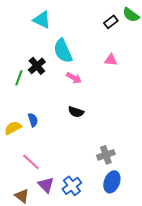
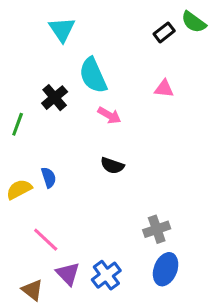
cyan triangle: (42, 20) -> (62, 29), turned 30
green line: (19, 78) -> (18, 124), moved

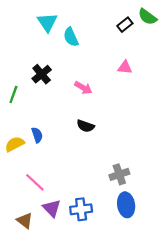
cyan semicircle: (93, 75) -> (71, 37), moved, size x0.7
blue ellipse: (166, 269) -> (126, 205), turned -30
blue cross: (106, 275) -> (81, 209), turned 30

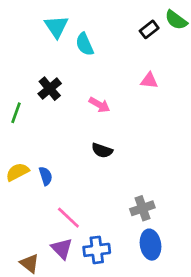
blue semicircle: (37, 135) -> (46, 176), moved
pink line: (35, 182) -> (68, 218), moved

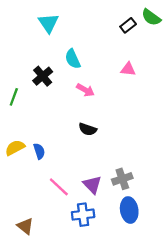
cyan semicircle: (85, 44) -> (73, 59), moved
purple triangle: (62, 249) -> (92, 185), moved

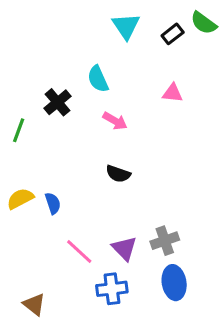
cyan triangle: (48, 23) -> (126, 26), moved

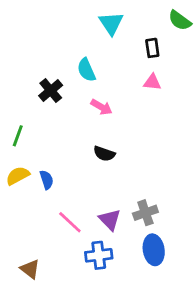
black rectangle: (173, 34) -> (152, 48), moved, turned -60
green line: (19, 130) -> (18, 136), moved

